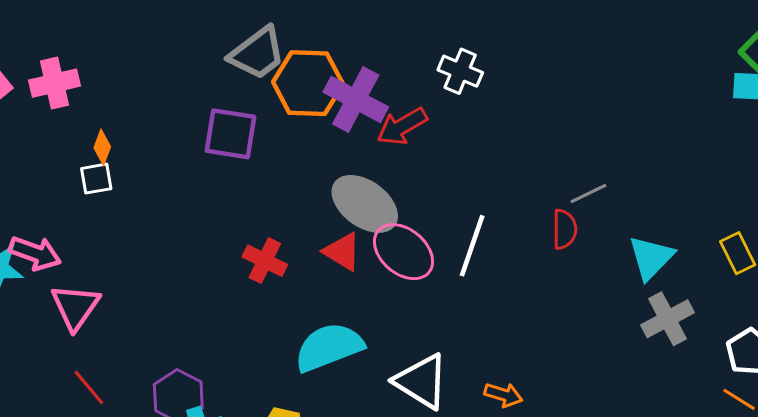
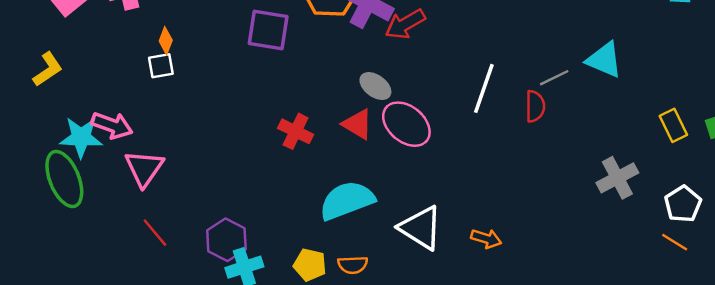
gray ellipse: (365, 204) -> (375, 86), size x0.6
white line: (472, 246) -> (484, 88), moved
cyan triangle: (651, 258) -> (604, 60), moved, turned -51

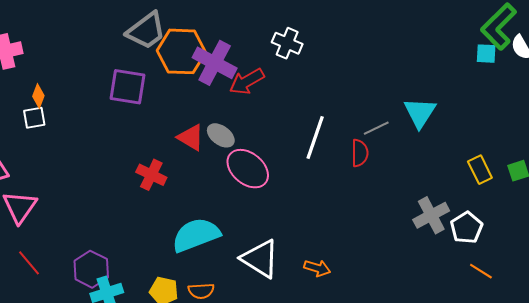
cyan triangle: (604, 60) -> (420, 113), turned 40
red triangle: (358, 124) -> (191, 137), moved
white pentagon: (683, 204) -> (466, 228), moved

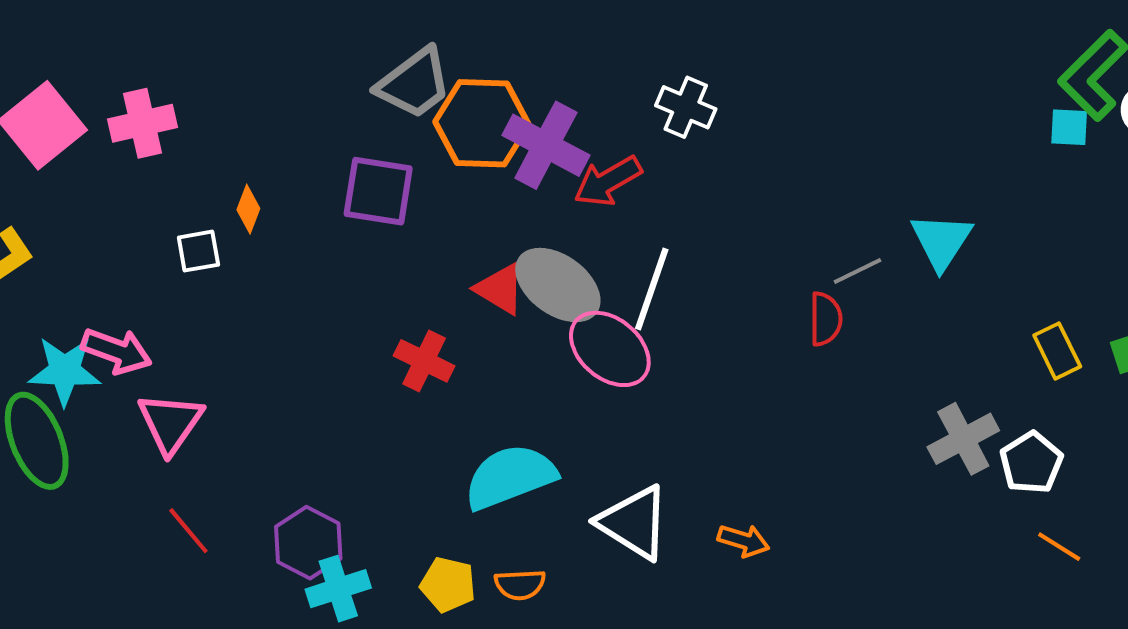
orange diamond: (38, 96) -> (248, 209), moved
gray ellipse: (221, 135) -> (558, 285), size x1.6
white line: (315, 137) -> (652, 289), moved

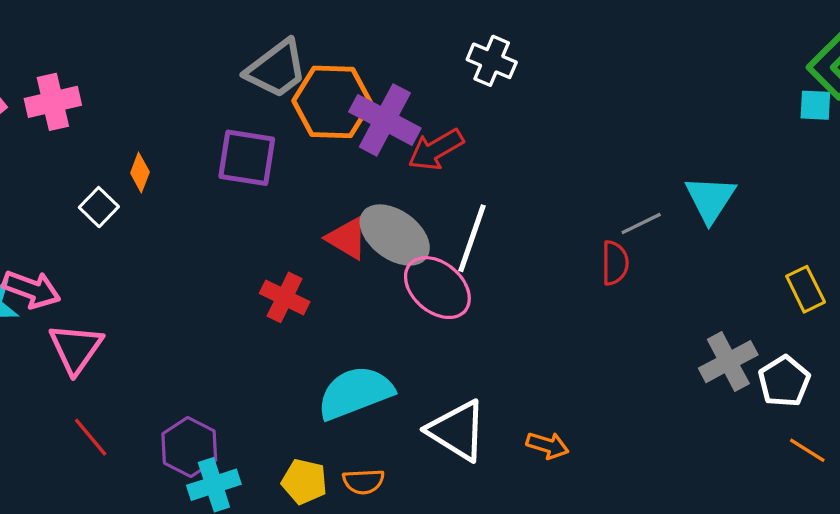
white cross: (686, 107) -> (492, 61), moved
white square: (198, 251) -> (99, 207), turned -36

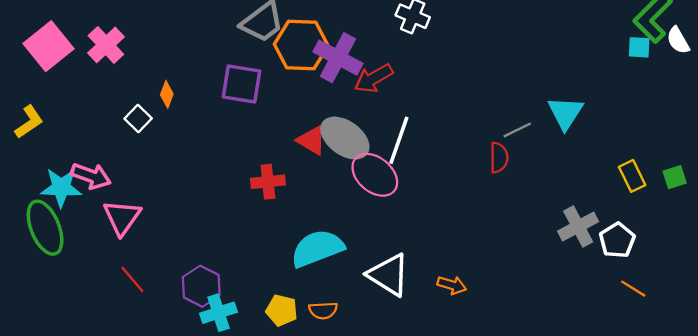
pink cross: (53, 102) -> (106, 45), turned -30
red cross: (285, 297) -> (268, 182), turned -32

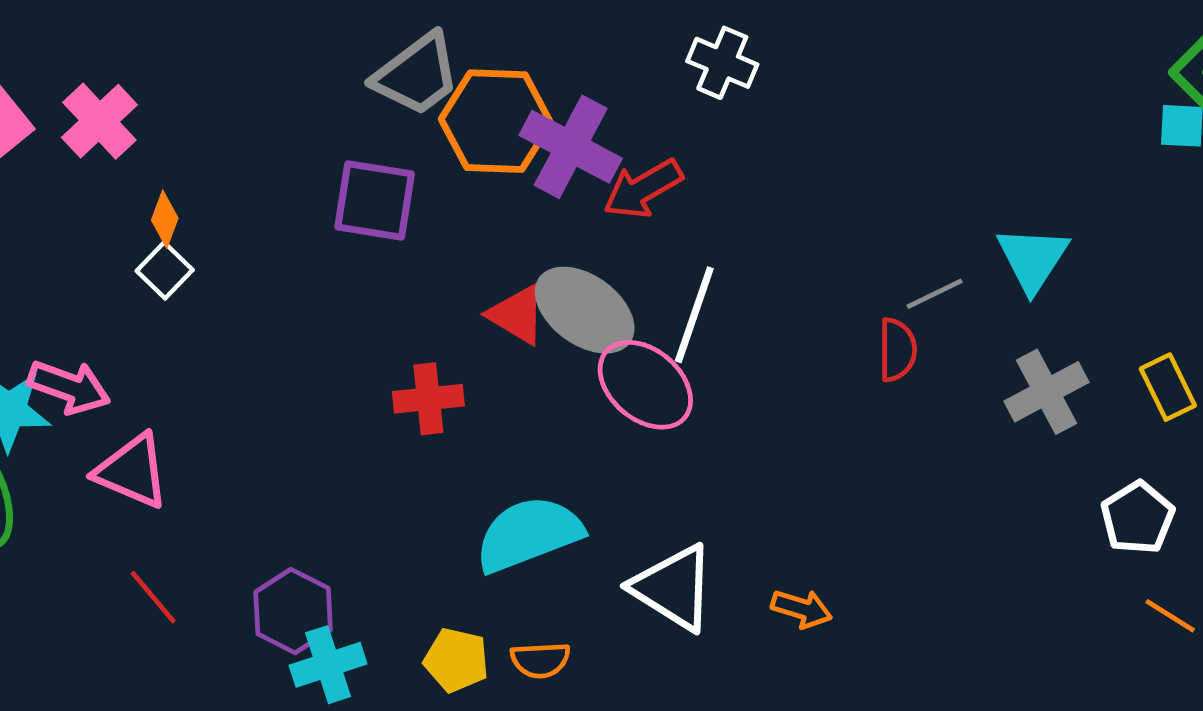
orange diamond: (167, 94) -> (165, 219), moved
pink triangle: (122, 217) -> (132, 471), turned -42
gray cross: (578, 226) -> (1047, 392), moved

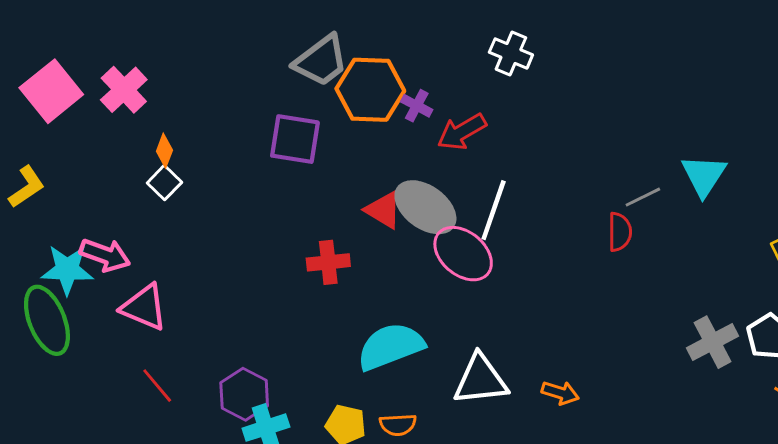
purple cross: (571, 147) -> (417, 106), size x0.5
gray cross: (1047, 392) -> (713, 342), moved
white triangle: (673, 588) -> (481, 380), turned -38

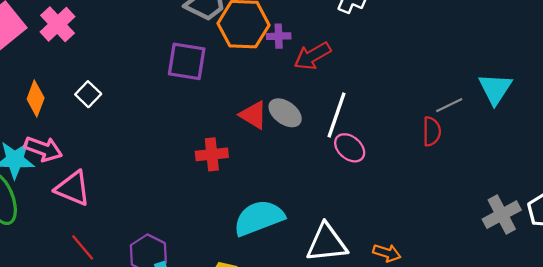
purple cross: (417, 106) -> (279, 36), turned -30
orange diamond: (164, 151) -> (36, 99), moved, size x1.4
gray ellipse: (425, 207) -> (285, 113), size x0.7
pink ellipse: (463, 254) -> (350, 148), moved, size x0.7

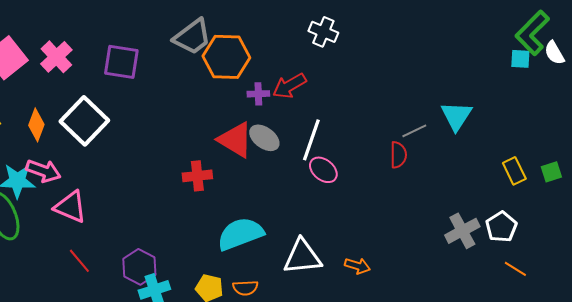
purple cross: (279, 36) -> (258, 94), moved
purple square: (187, 61) -> (121, 62), moved
white square: (88, 94) -> (84, 121), size x2.0
red triangle: (253, 115) -> (235, 140), size x1.4

